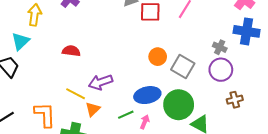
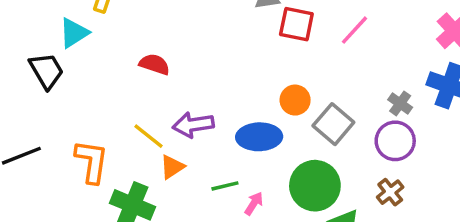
blue ellipse: (147, 95) -> (259, 137), moved
brown cross: (235, 100) -> (390, 192), moved, turned -35

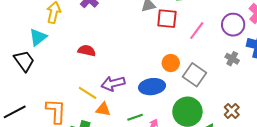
pink line: (354, 30) -> (197, 31), moved
purple circle: (395, 141) -> (233, 25), moved
orange triangle: (172, 167) -> (103, 109), turned 49

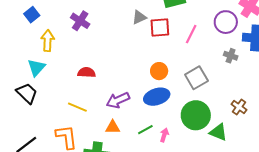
orange circle: (171, 63) -> (159, 71), moved
gray square: (195, 75) -> (196, 78), turned 35
yellow line: (88, 93) -> (77, 107), moved

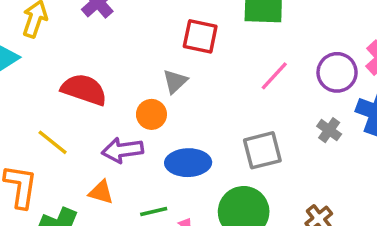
gray triangle: (139, 17) -> (175, 81), moved, turned -35
red square: (160, 27) -> (200, 36), moved
orange circle: (159, 71) -> (151, 114), moved
red semicircle: (87, 72) -> (84, 90), size x1.5

